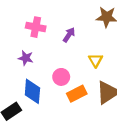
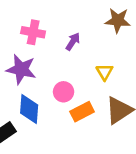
purple star: (26, 58) -> (21, 69), size x1.6

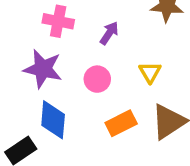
pink circle: (64, 92) -> (97, 79), moved

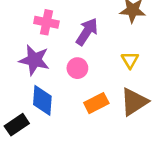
purple arrow: (109, 33) -> (87, 32), size x1.5
yellow triangle: (150, 72) -> (130, 60), moved

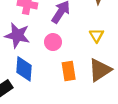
orange rectangle: (96, 103) -> (69, 71), turned -72

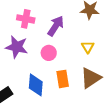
blue diamond: (24, 69) -> (36, 85), moved

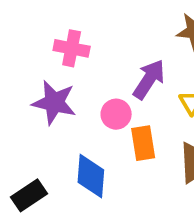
purple arrow: (56, 26) -> (149, 79), moved
orange rectangle: (63, 79) -> (143, 143), moved

